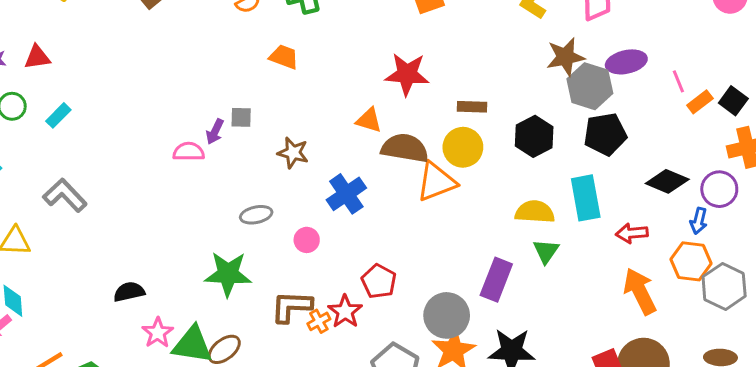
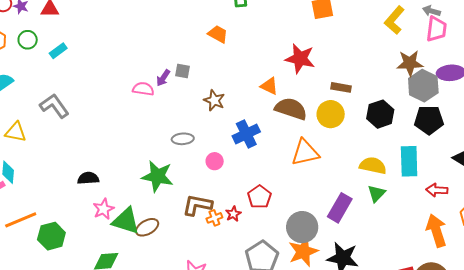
orange triangle: (436, 182) -> (305, 153), moved
red star: (345, 311) -> (233, 214), size x0.7

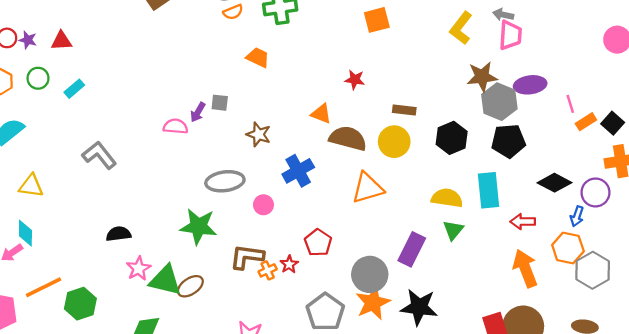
red star: (300, 59) -> (355, 80), size x0.6
gray L-shape: (54, 106) -> (99, 155), moved
gray ellipse: (183, 139) -> (225, 181), size x1.5

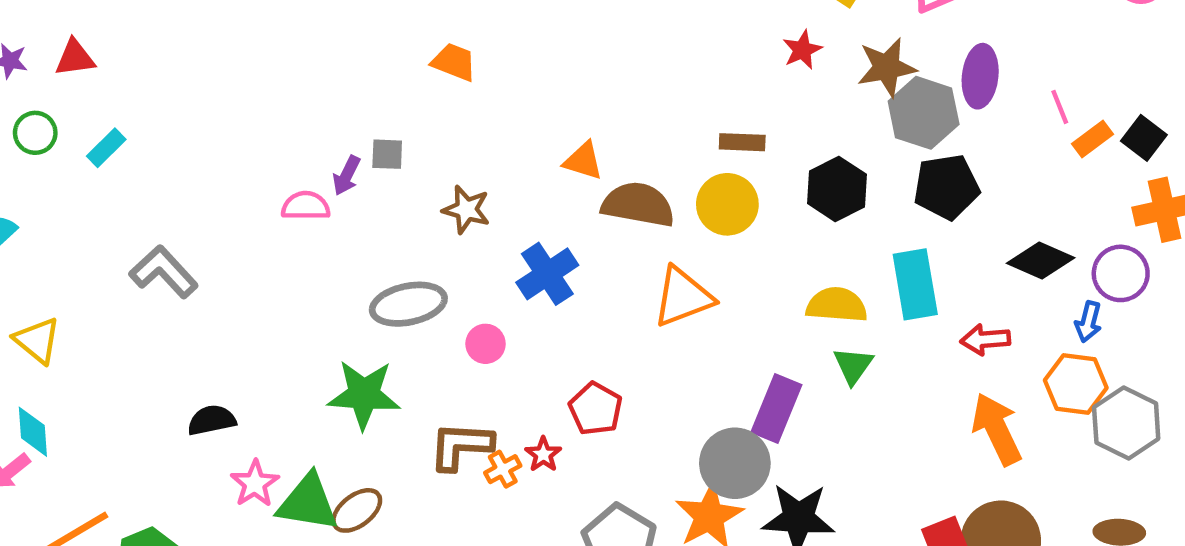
red star: (355, 80) -> (802, 50), moved, turned -30
purple ellipse: (530, 85) -> (980, 76), turned -72
yellow triangle: (31, 186) -> (37, 340), turned 36
gray circle: (370, 274) -> (735, 463), moved

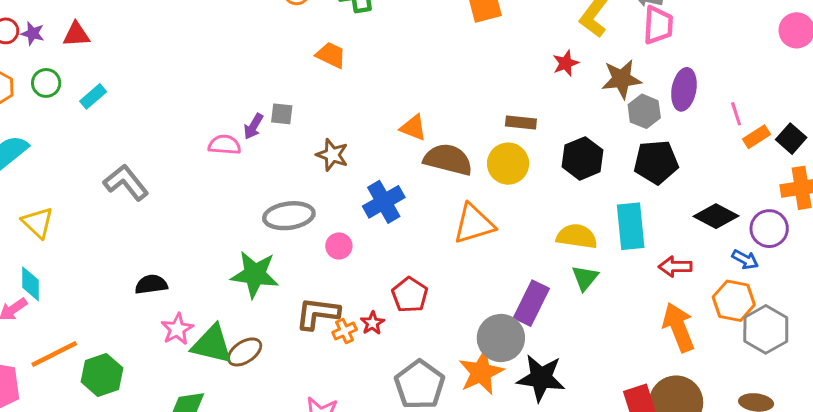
gray hexagon: (924, 113) -> (644, 111), size x0.7
blue arrow: (1088, 322) -> (745, 260), turned -80

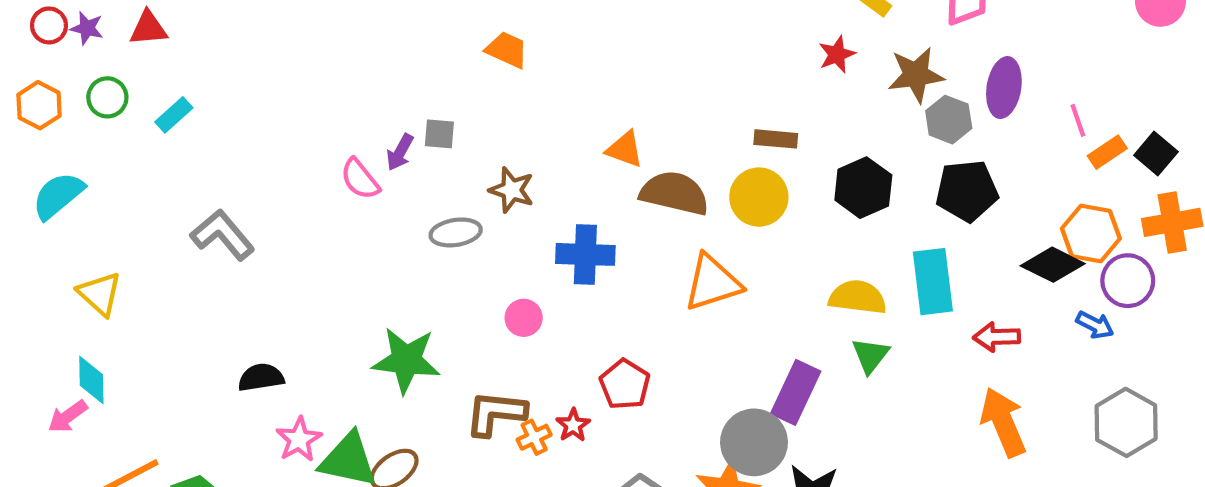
pink semicircle: (225, 145) -> (360, 179), turned -132
blue cross: (384, 202) -> (585, 254), turned 33
gray ellipse: (289, 216) -> (456, 232), moved, size x0.7
orange hexagon: (734, 301) -> (1091, 234), moved

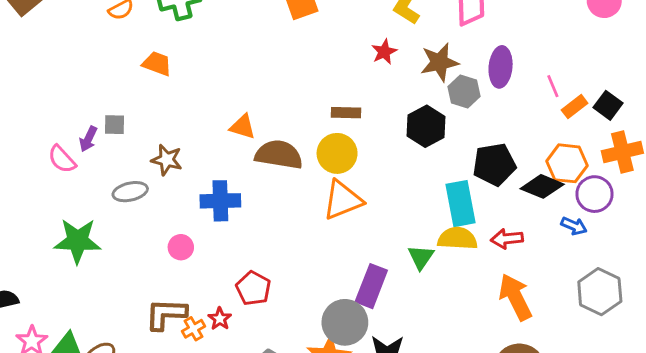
black hexagon: (863, 188) -> (426, 126), moved
black pentagon: (967, 191) -> (494, 164), moved
orange triangle: (713, 283) -> (343, 200), moved
yellow semicircle: (858, 297) -> (457, 238), moved
green star: (406, 360) -> (78, 241), moved

